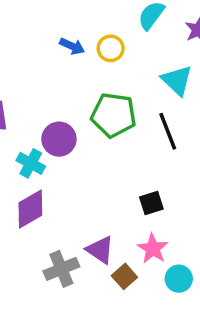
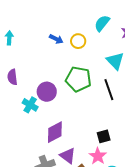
black square: (151, 203) -> (104, 136), moved
purple diamond: (30, 209) -> (55, 132), moved

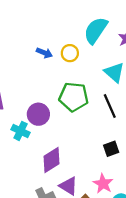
cyan semicircle: (102, 23) -> (96, 30), size x1.4
black square: (104, 136) -> (111, 149), moved

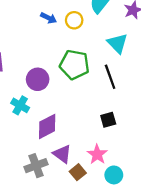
cyan cross: (20, 131) -> (20, 105), moved

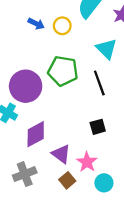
purple circle: (38, 79) -> (26, 86), size x1.4
purple triangle: (62, 154) -> (61, 154), moved

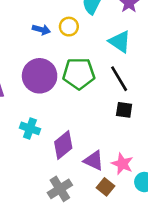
purple circle: (26, 86) -> (40, 76), moved
black square: (98, 127) -> (124, 110), moved, turned 35

